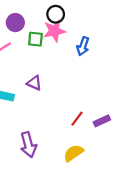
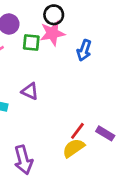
purple rectangle: (102, 121) -> (105, 133), turned 56
yellow semicircle: (73, 153) -> (74, 148), moved

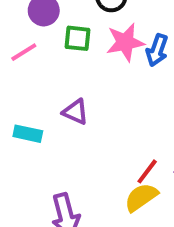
pink star: (52, 33) -> (125, 42), moved

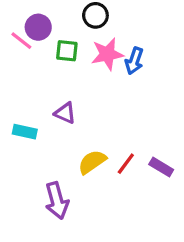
pink line: (24, 52) -> (21, 41), moved, turned 70
yellow semicircle: (141, 197) -> (92, 162), moved

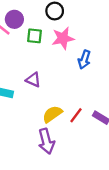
blue arrow: (134, 61) -> (84, 60), moved
purple arrow: (57, 201) -> (46, 141), moved

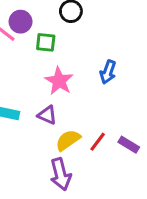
pink star: (63, 38) -> (59, 81), moved, turned -30
purple triangle: (33, 80) -> (47, 115), moved

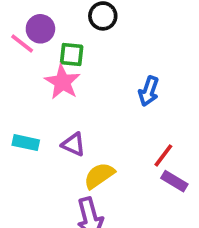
pink star: (59, 81) -> (62, 82), moved
red line: (98, 142) -> (163, 155), moved

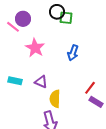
green square: (72, 54) -> (66, 18), moved
blue arrow: (149, 91) -> (73, 53), moved
yellow semicircle: (99, 176) -> (55, 99), turned -54

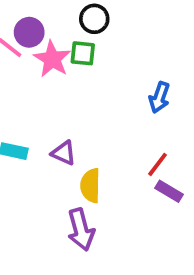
green square: (66, 18) -> (83, 53), moved
pink star: (35, 48) -> (52, 59), moved
blue arrow: (73, 53) -> (159, 97), moved

